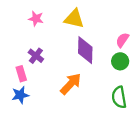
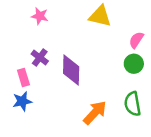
yellow triangle: (74, 19) -> (100, 16), moved
purple diamond: (85, 50) -> (71, 70), moved
orange arrow: (71, 84) -> (95, 113), moved

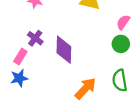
pink rectangle: (23, 78) -> (20, 56), turned 49

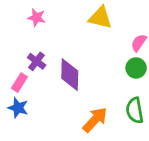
blue star: (19, 78) -> (18, 108), turned 30

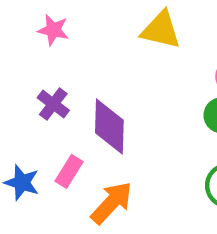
pink rectangle: (19, 83) -> (69, 171), moved
orange arrow: (95, 120) -> (112, 203), moved

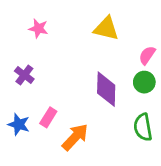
purple cross: (53, 104) -> (24, 75), moved
purple diamond: (109, 126) -> (106, 89), moved

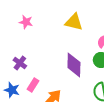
purple cross: (24, 75) -> (20, 63), moved

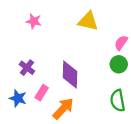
purple diamond: (74, 65) -> (70, 74), moved

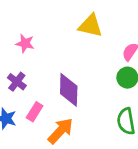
pink star: (34, 21) -> (25, 43), moved

